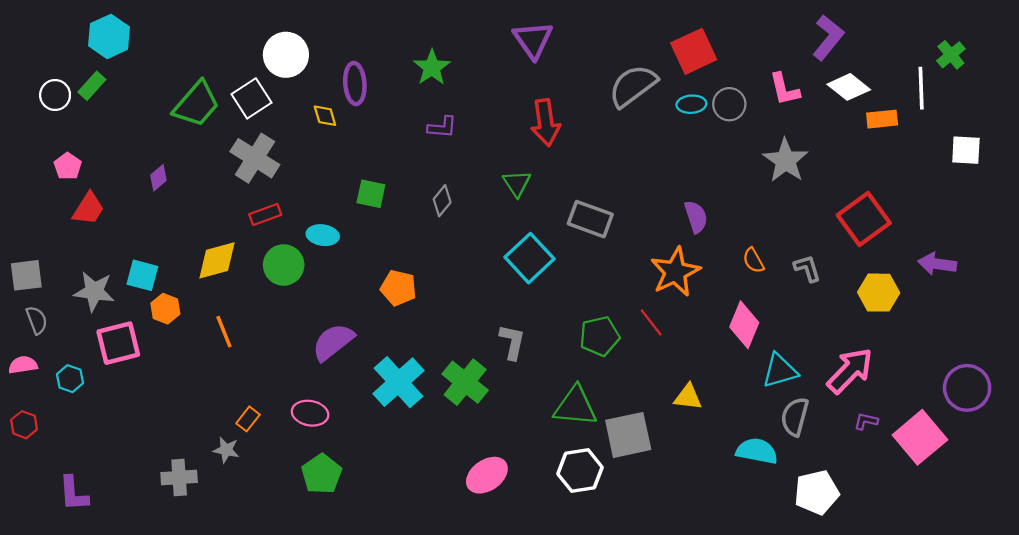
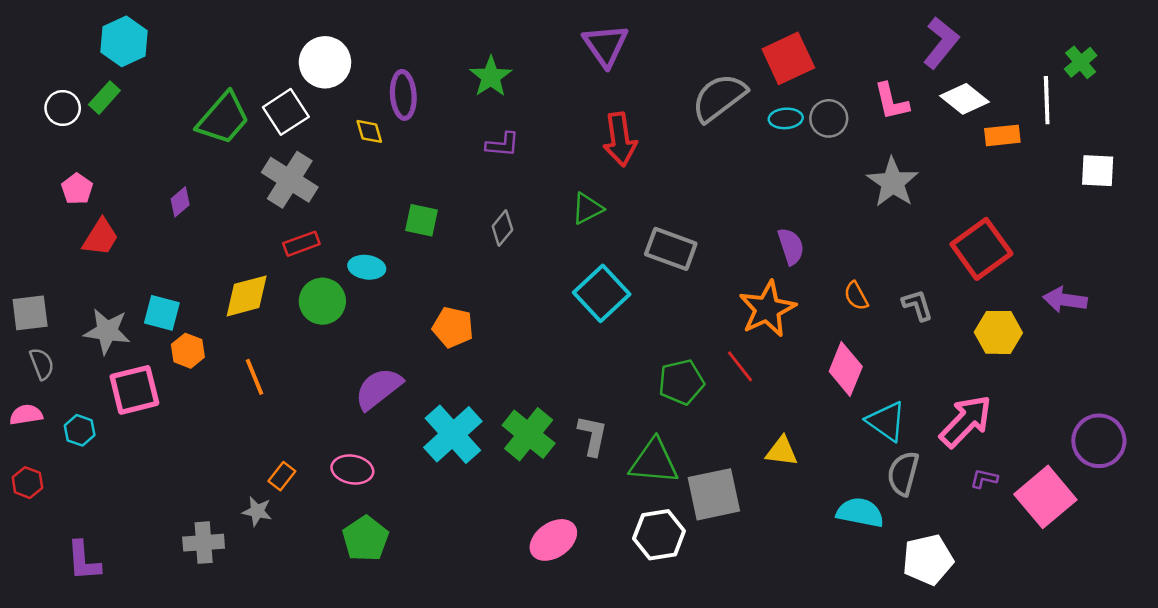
green triangle: (517, 183) -> (587, 208), turned 36
gray L-shape: (512, 342) -> (593, 436), moved
cyan triangle: (780, 371) -> (886, 421), turned 51

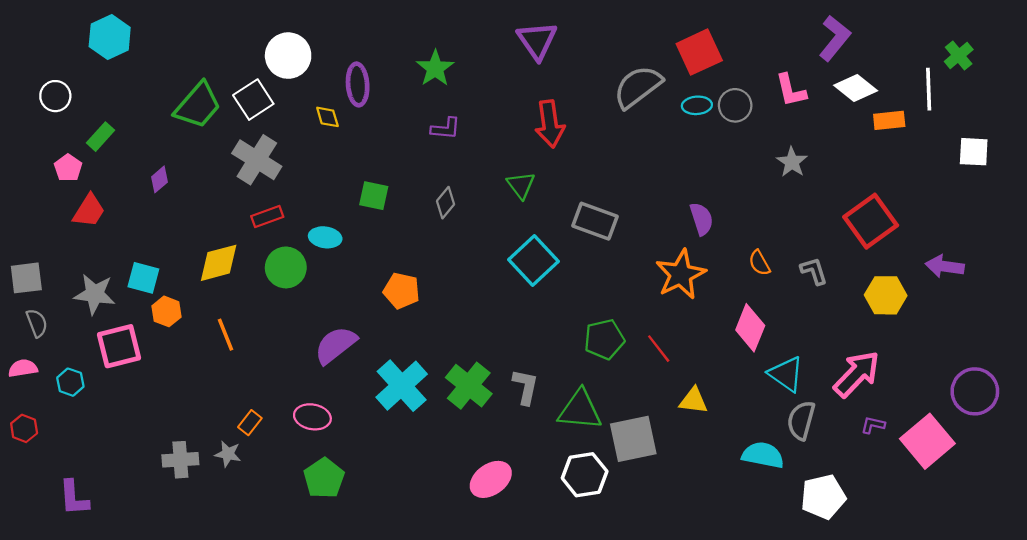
green rectangle: (104, 98) -> (100, 137), moved
gray star: (893, 182) -> (792, 162), size x0.7
green triangle: (587, 208) -> (521, 185), turned -40
red line: (740, 366) -> (659, 349), moved
gray cross: (204, 543) -> (180, 460), moved

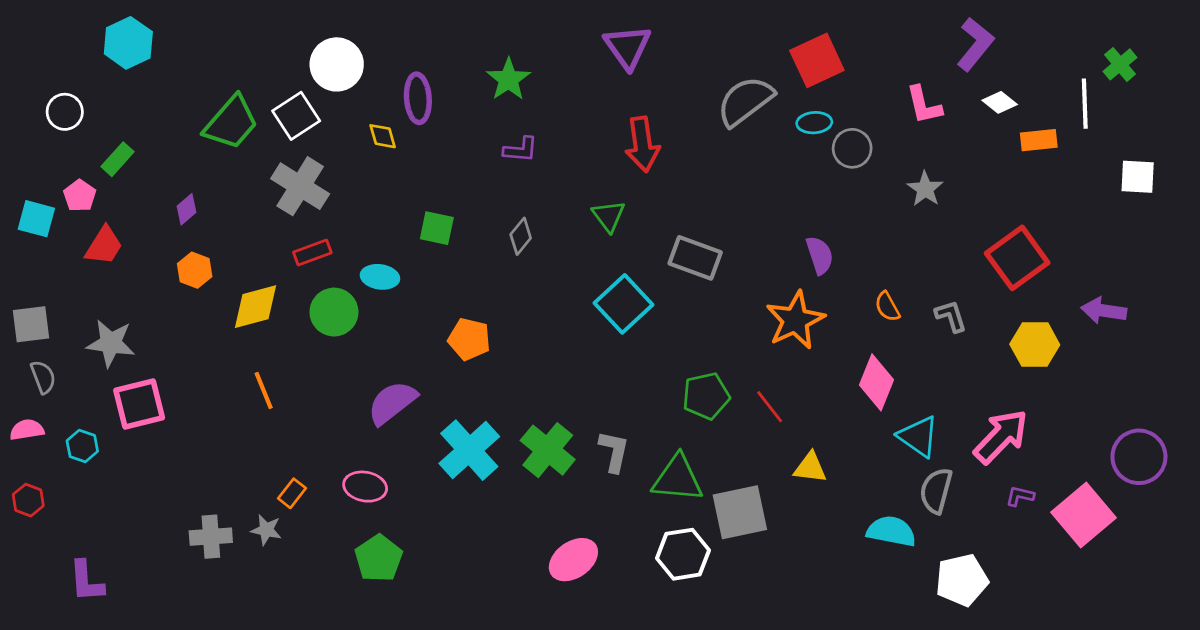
white diamond: (856, 88) -> (1000, 102), size x0.7
gray circle: (735, 105) -> (852, 148), moved
cyan square: (143, 278) -> (36, 219), moved
orange hexagon: (166, 311) -> (195, 270), moved

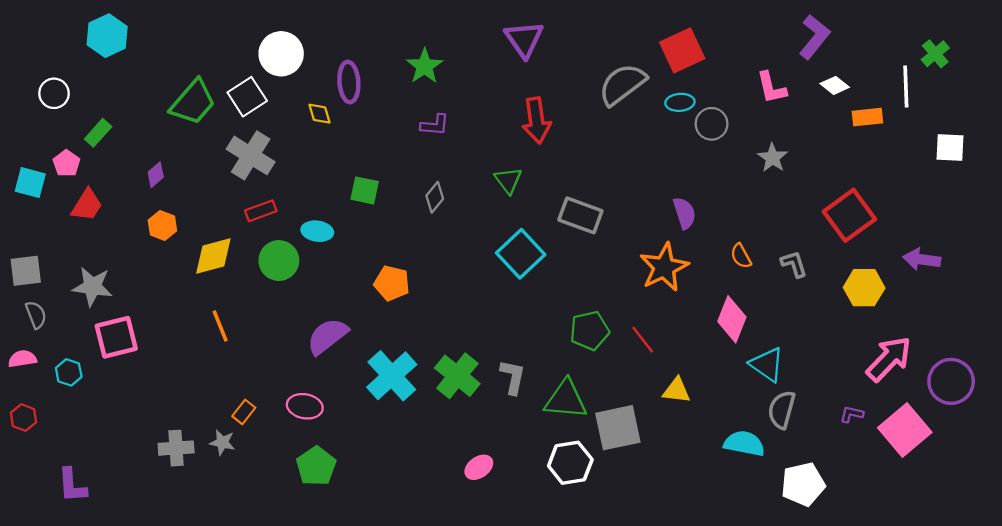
pink arrow: (1001, 437) -> (889, 359), moved
pink ellipse: (573, 560) -> (479, 467), size x0.7

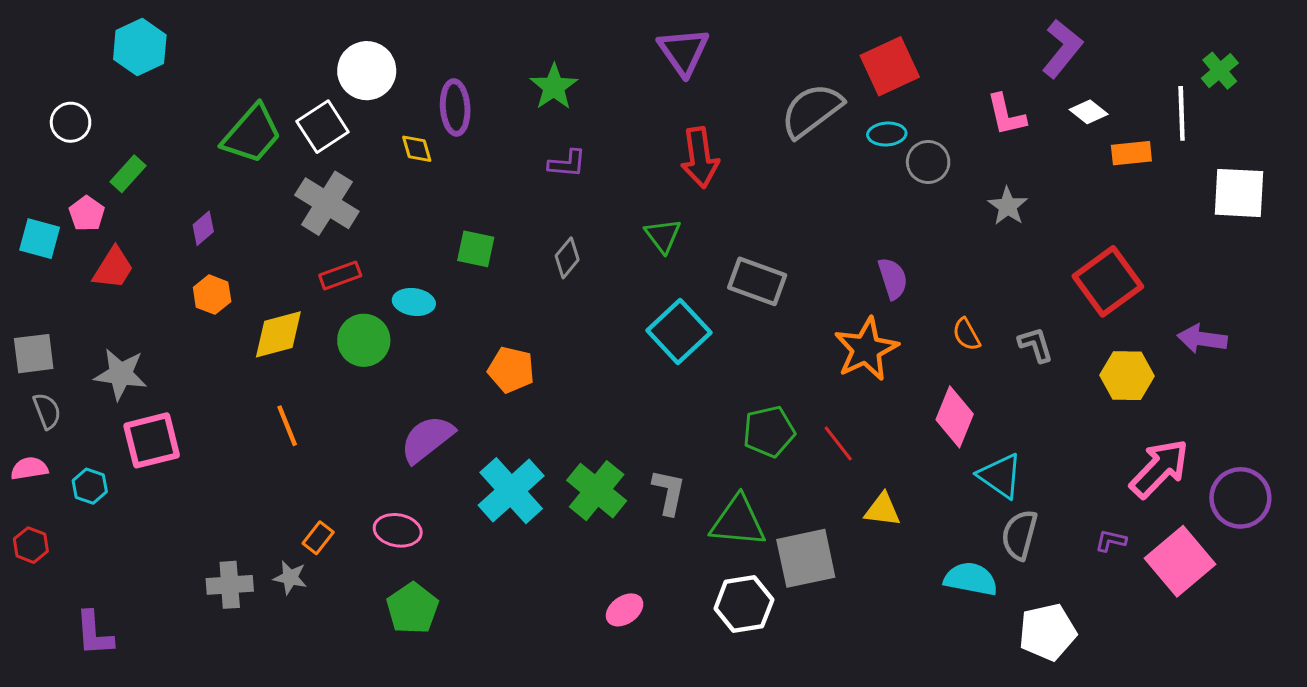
white square: (950, 148) -> (1239, 193), size x1.4

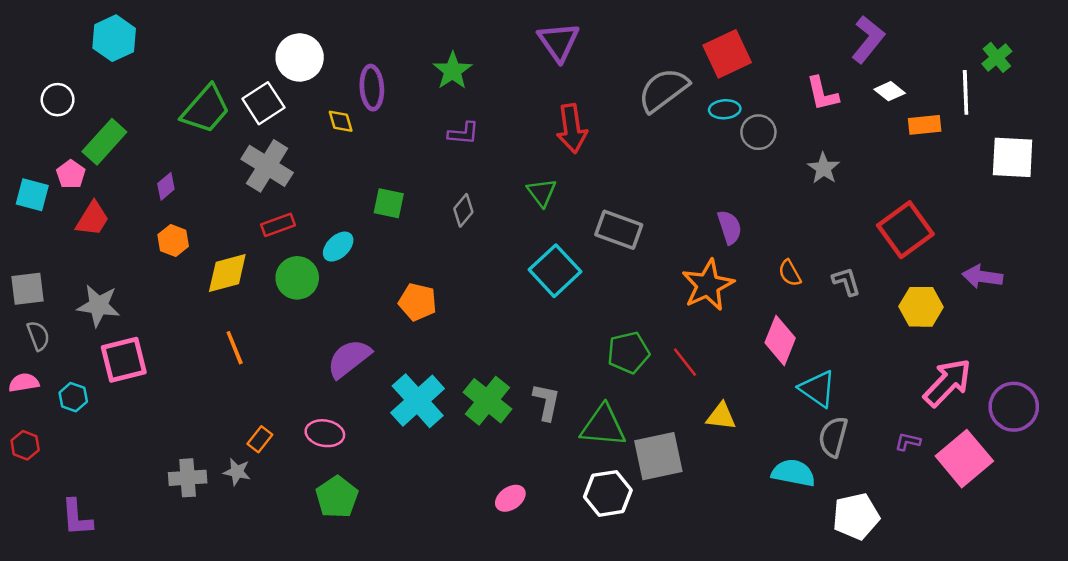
green rectangle: (128, 174) -> (104, 142), size x1.5
cyan ellipse: (414, 302) -> (338, 247), turned -52

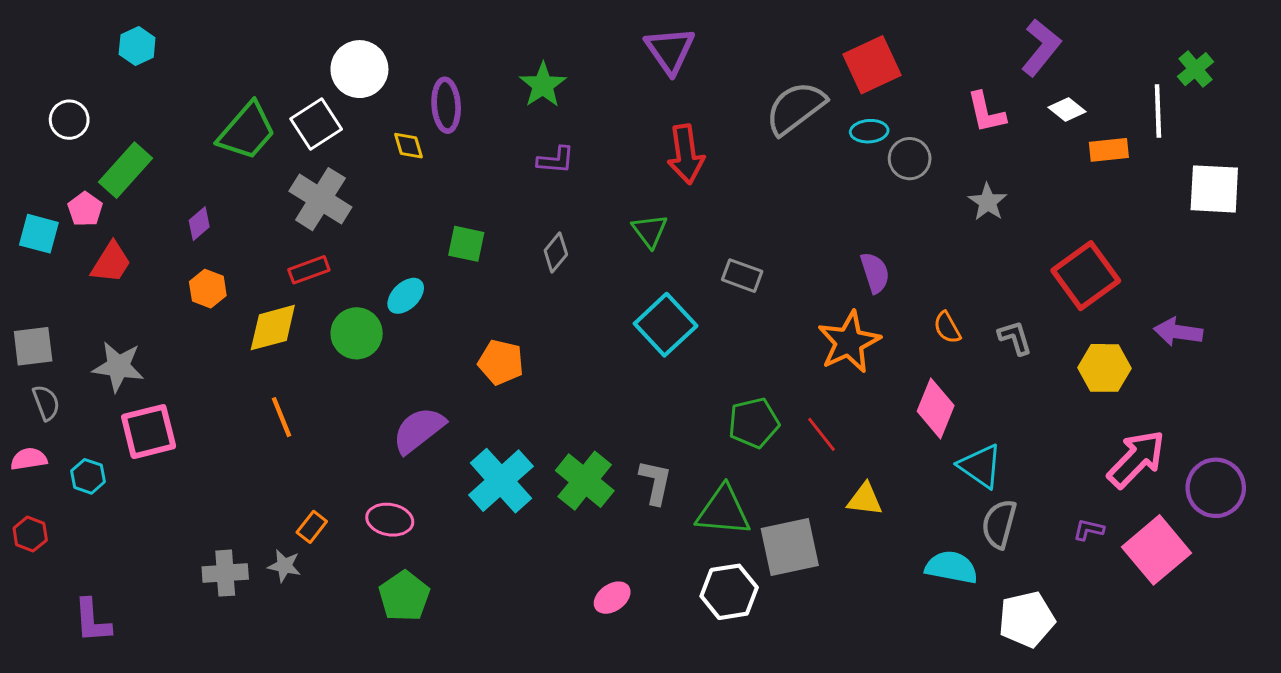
cyan hexagon: (114, 38) -> (137, 46), size x0.7
red rectangle: (278, 225) -> (309, 270), moved
gray rectangle: (619, 230) -> (742, 276), size x0.7

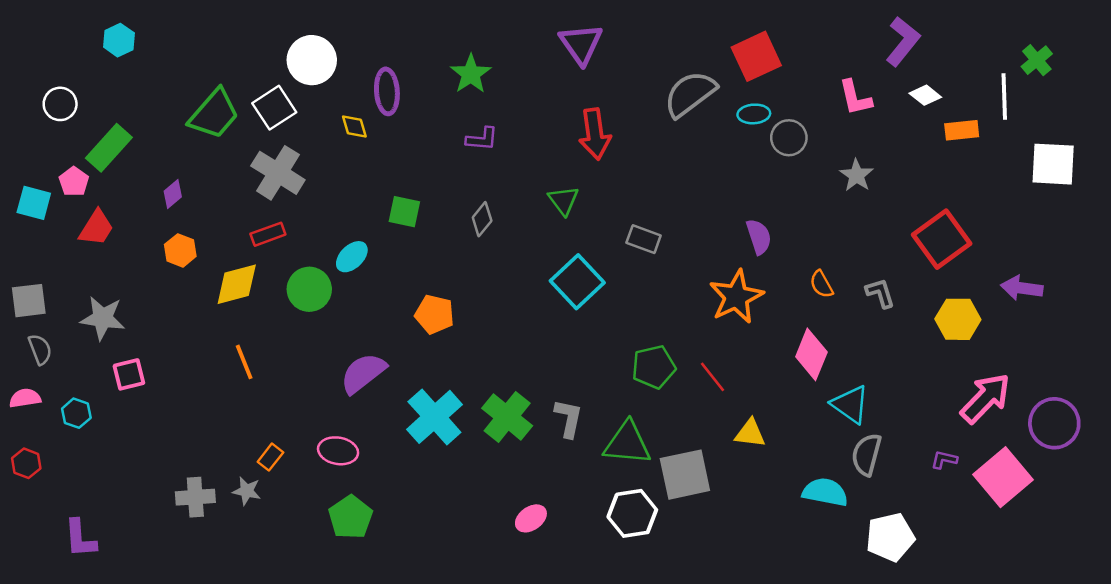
pink square: (149, 432) -> (129, 374), size x0.7

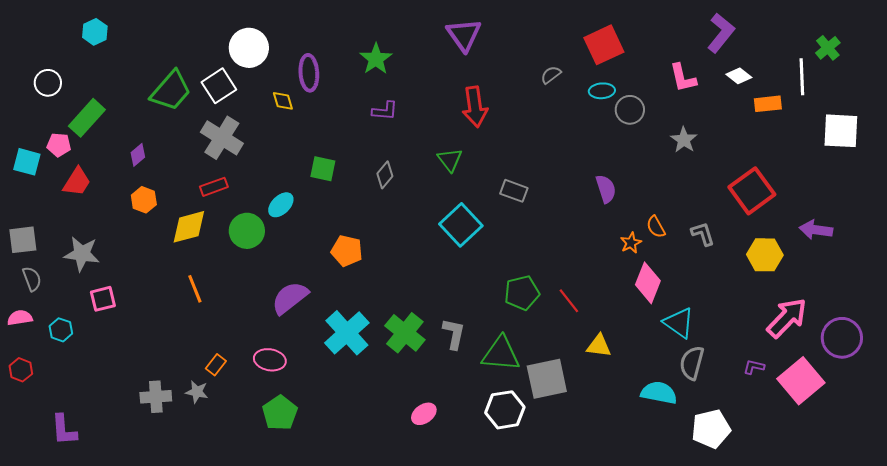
gray semicircle: (690, 94) -> (551, 75), size x0.5
pink pentagon: (74, 182) -> (59, 145), turned -30
orange star: (736, 297) -> (631, 243), moved, size x0.5

